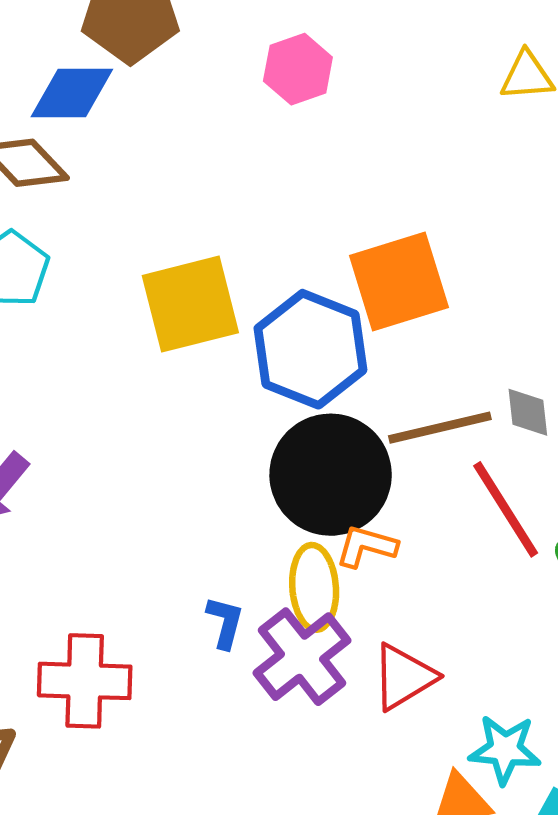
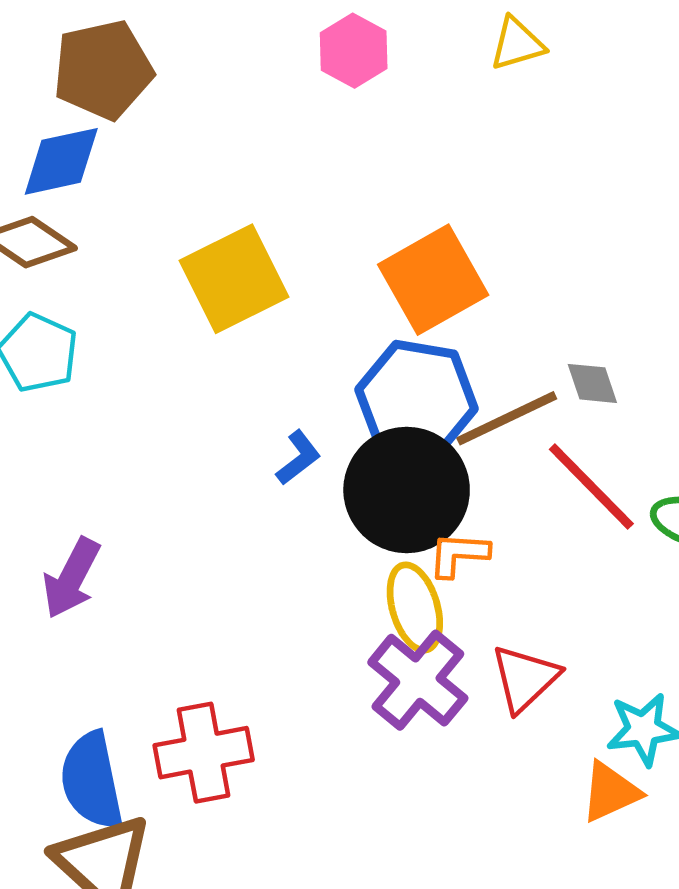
pink hexagon: (298, 69) -> (354, 51), moved
yellow square: (190, 304) -> (234, 279), moved
blue hexagon: (310, 349) -> (417, 399), moved
blue L-shape: (225, 622) -> (298, 458), moved, turned 50

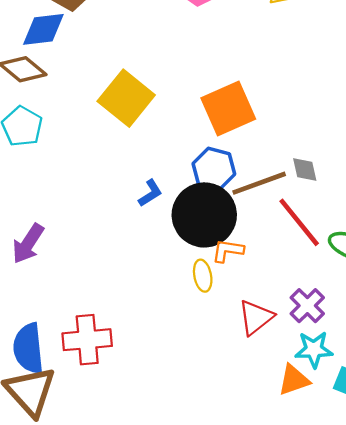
yellow square: (234, 279) -> (126, 98), turned -30
blue hexagon: (417, 399) -> (214, 169), size x0.7
yellow ellipse: (415, 607) -> (203, 276), size x0.7
purple cross: (418, 680) -> (307, 306), moved, size x0.7

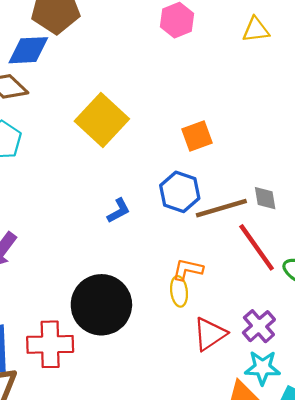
orange square: (228, 108) -> (197, 136), size x0.6
black circle: (204, 215) -> (101, 305), moved
yellow ellipse: (203, 276) -> (179, 291), moved

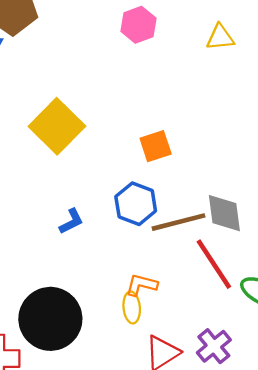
gray diamond: (265, 198) -> (224, 213), size x1.5

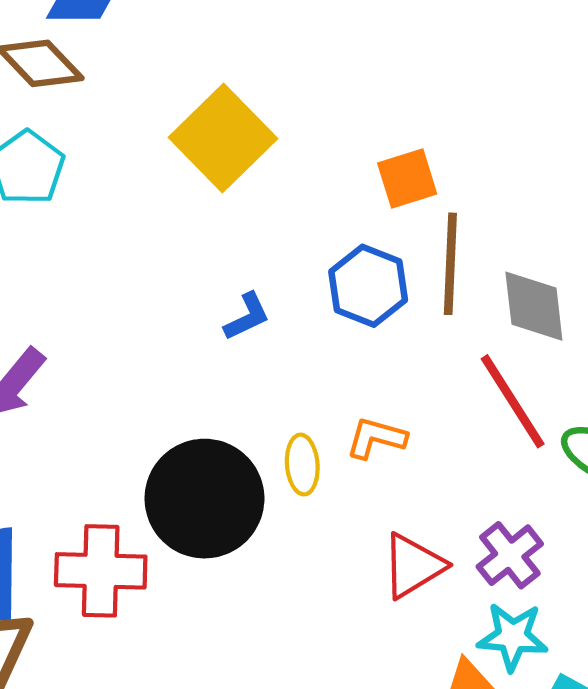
brown line: (179, 222) -> (450, 264), moved, turned -74
yellow ellipse: (132, 307) -> (302, 465), moved

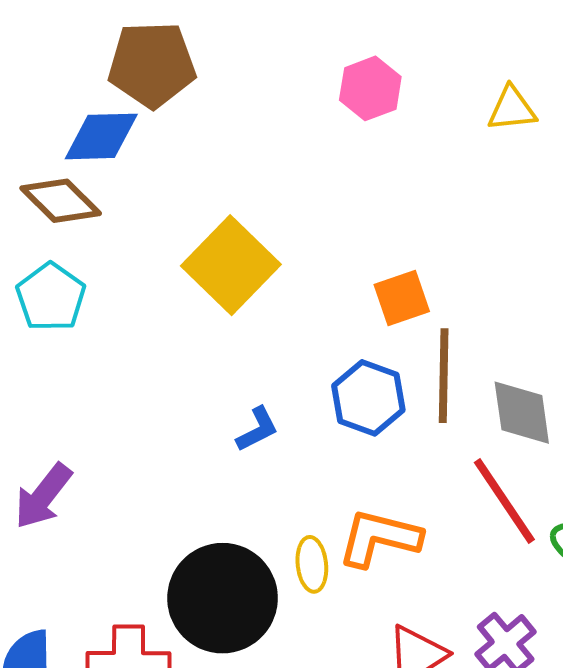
orange L-shape: (376, 438) -> (379, 538), size x1.5

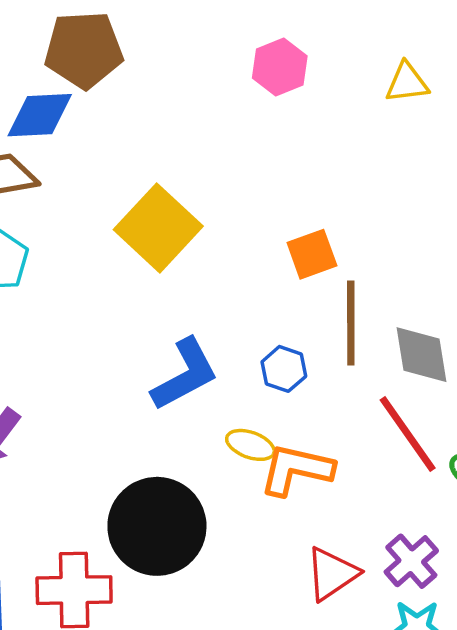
blue hexagon: (368, 398) -> (284, 369), moved, size x0.7
blue L-shape: (257, 429) -> (185, 374), size x1.8
yellow ellipse: (312, 564) -> (250, 445), moved, turned -63

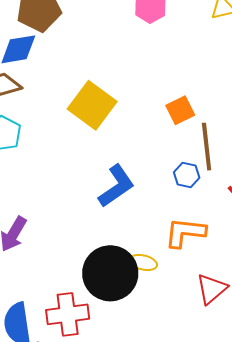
blue hexagon: (284, 369) -> (187, 175), moved
yellow ellipse: (250, 445) -> (143, 262), moved

